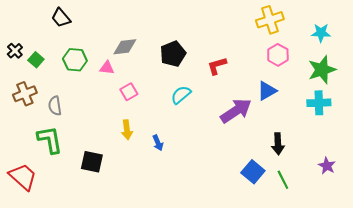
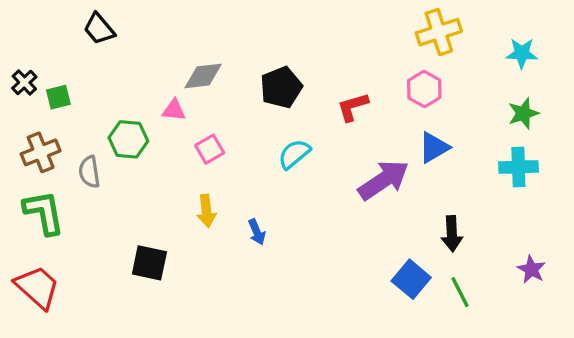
pink hexagon: (278, 55) -> (424, 89), moved
green square: (36, 60) -> (58, 97), turned 35
green hexagon: (75, 60) -> (128, 139), moved
green star: (322, 70) -> (523, 113), size x0.7
green L-shape: (50, 140) -> (44, 213), moved

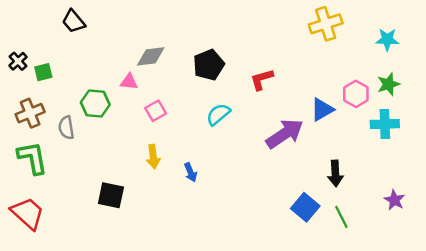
pink hexagon: (424, 89) -> (356, 94), moved

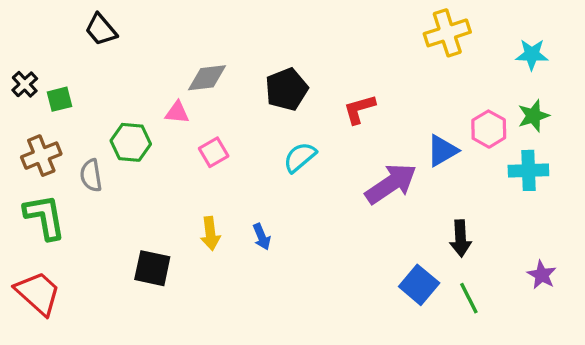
yellow arrow: (153, 157) -> (210, 233), moved

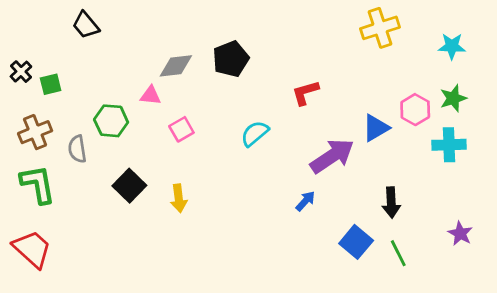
black pentagon: (287, 89) -> (231, 59), moved
blue arrow: (262, 237) -> (305, 201), moved, turned -115
black square: (152, 268) -> (129, 186), moved, turned 32

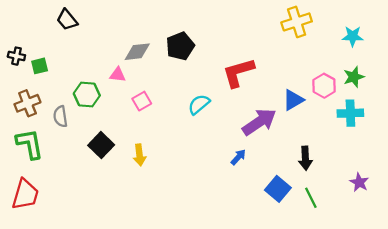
black cross: (21, 72) -> (16, 56), turned -35
red L-shape: (305, 93) -> (238, 73), size x1.5
red trapezoid: (32, 249) -> (25, 194), turned 64

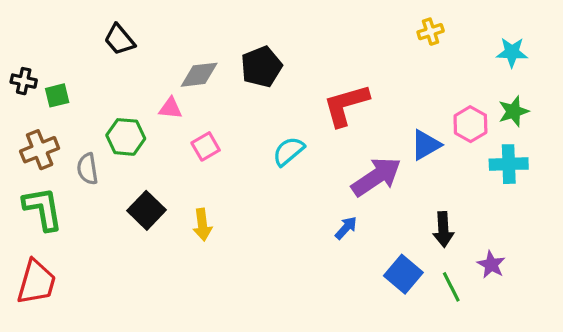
black trapezoid: (67, 20) -> (119, 40), moved
yellow cross: (297, 22) -> (431, 32), size x0.6
purple star: (359, 182) -> (491, 265), moved

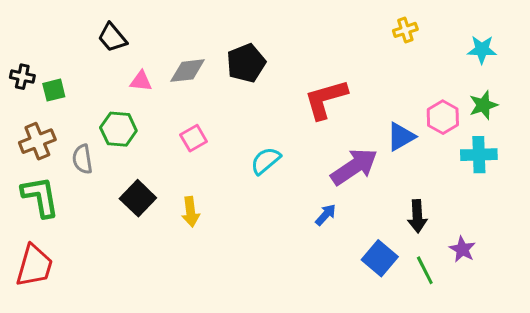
pink triangle: (170, 108) -> (141, 81), moved
cyan semicircle: (289, 151) -> (266, 161), moved

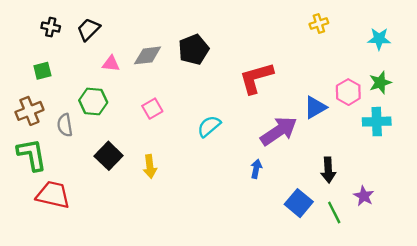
black trapezoid: (112, 38) -> (88, 29), turned 85
black cross: (22, 77) -> (51, 27), moved
blue arrow: (326, 215) -> (256, 169), turned -30
red trapezoid: (34, 266) -> (53, 195), moved, turned -93

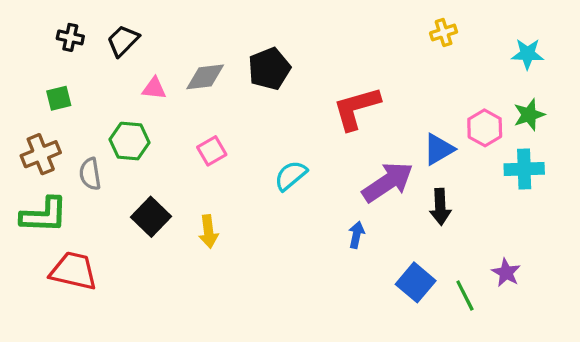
green L-shape: (32, 155) -> (44, 215), turned 102
black arrow: (328, 170) -> (440, 207), moved

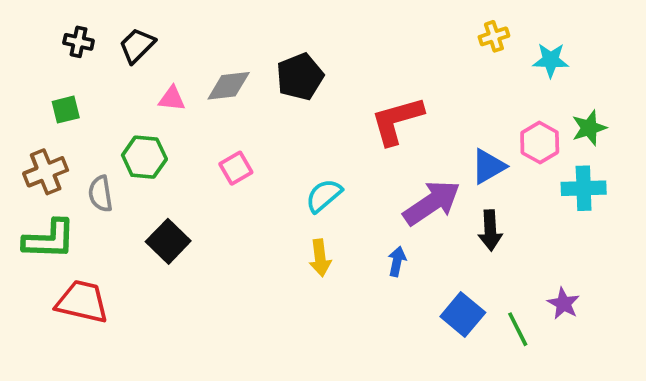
cyan star: (527, 54) -> (551, 60), moved
yellow arrow: (208, 231) -> (320, 258), moved

